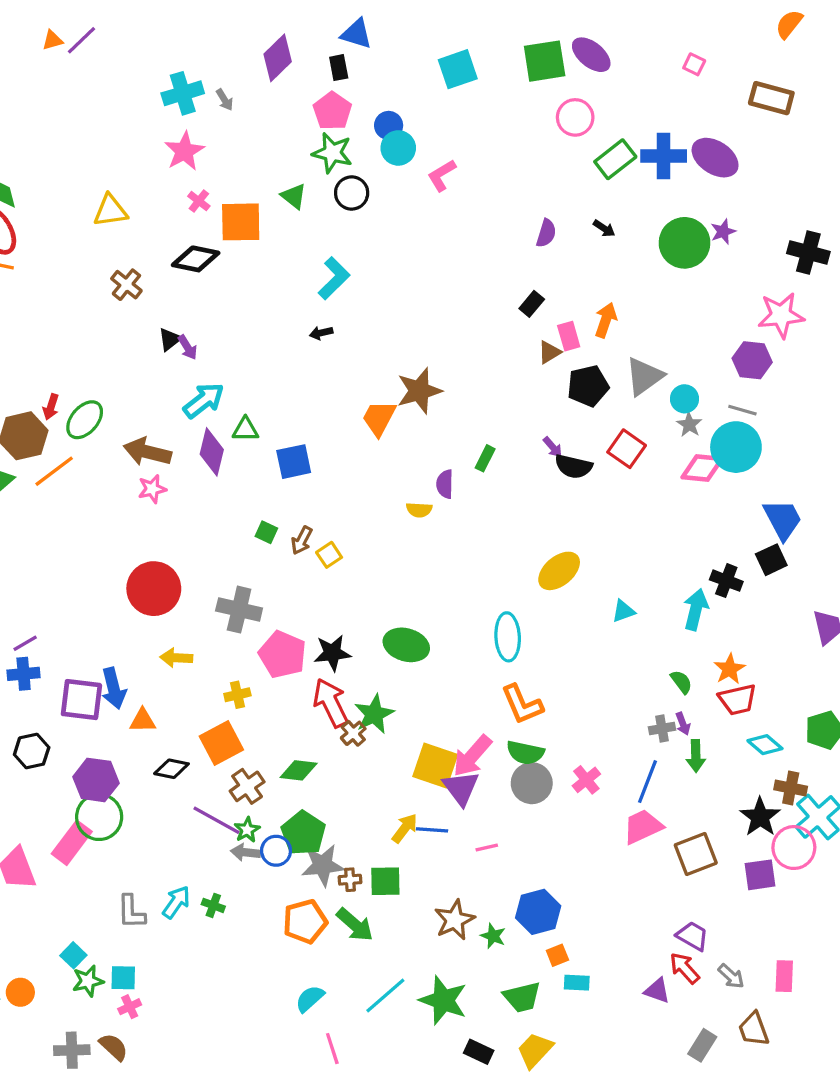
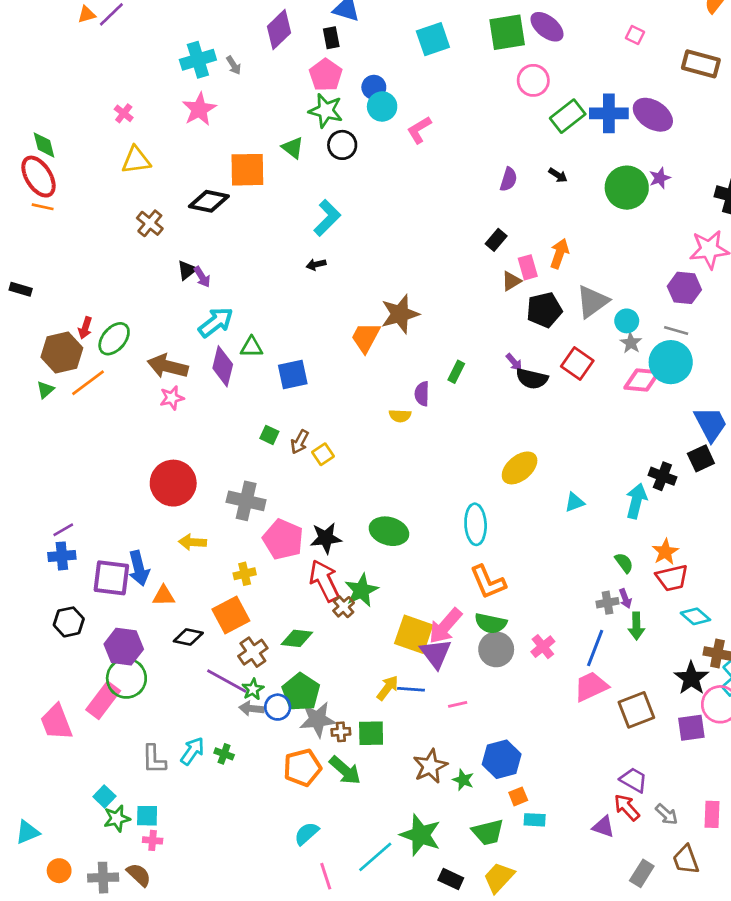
pink cross: (199, 201) -> (124, 113), moved
orange circle: (20, 992) -> (59, 871), moved
cyan line: (385, 995) -> (375, 857), moved
pink cross: (130, 1007) -> (153, 840), turned 30

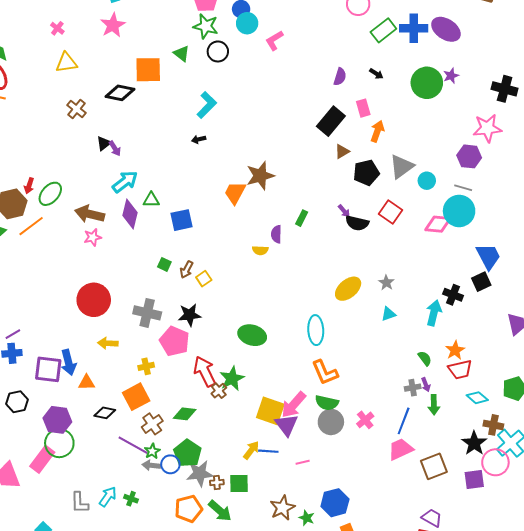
black rectangle: (496, 240) -> (331, 121), size x1.8
pink rectangle: (528, 267) -> (363, 108), moved
gray star: (631, 343) -> (386, 283), moved
black star: (326, 538) -> (190, 315), moved

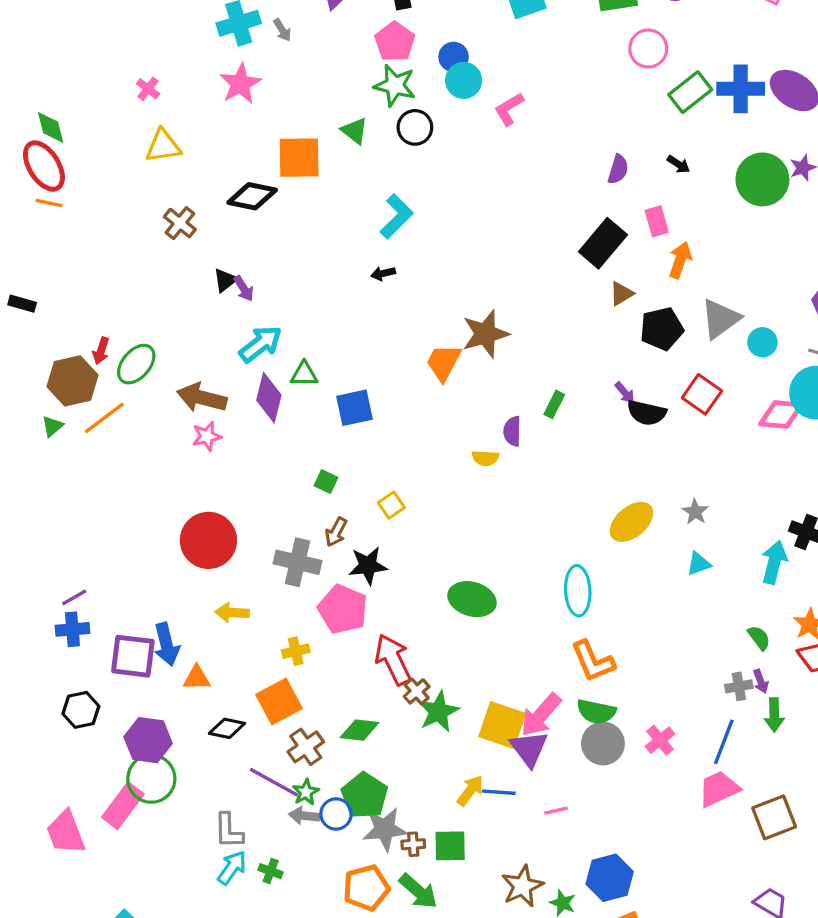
brown arrow: (187, 270) -> (336, 532), moved
green star: (232, 379) -> (438, 712), moved
gray L-shape: (80, 503) -> (229, 831), moved

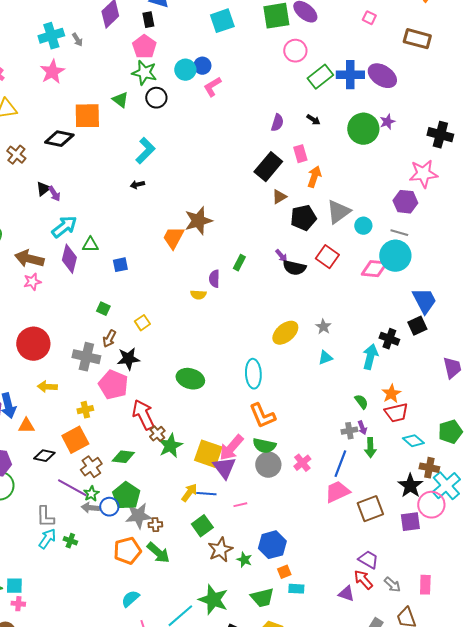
blue circle: (454, 57) -> (202, 66), moved
blue square: (354, 408) -> (120, 265), size x0.7
green square: (450, 846) -> (202, 526), moved, turned -35

